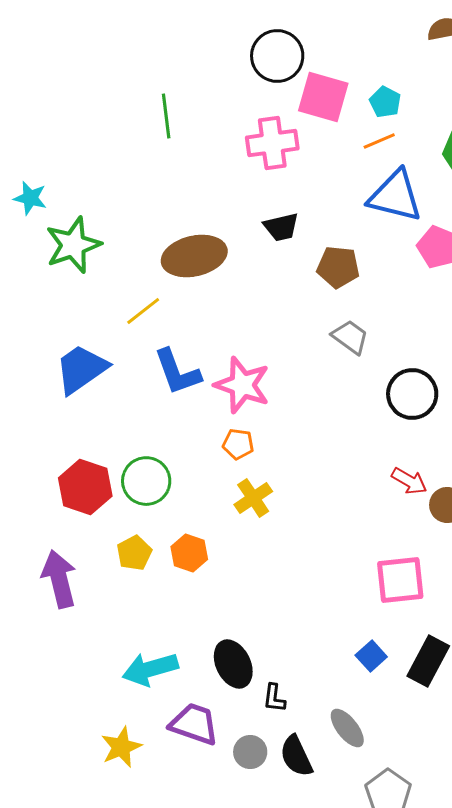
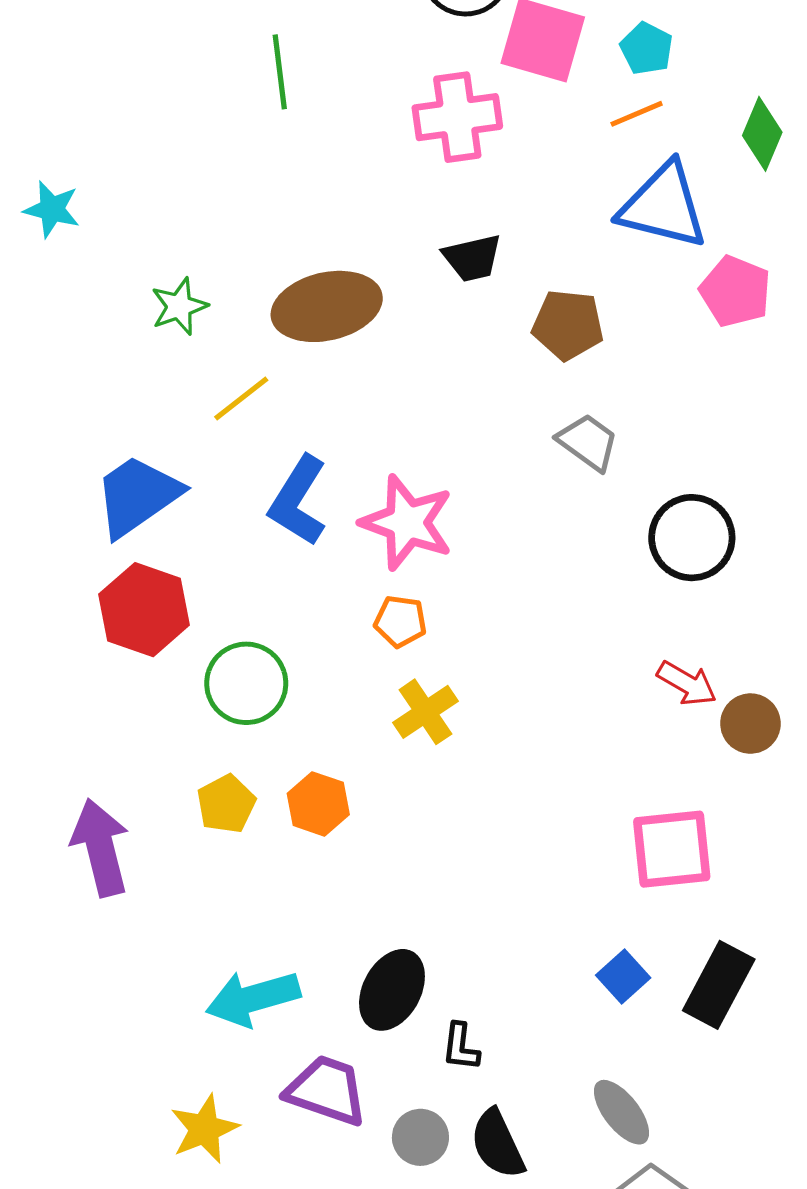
green star: (73, 245) -> (179, 306), moved, size x0.6
blue L-shape: (177, 372) -> (298, 501), turned 52
red hexagon: (85, 487) -> (144, 610), moved
black ellipse: (233, 664) -> (392, 990), turned 54
gray ellipse: (347, 728) -> (621, 1112), moved

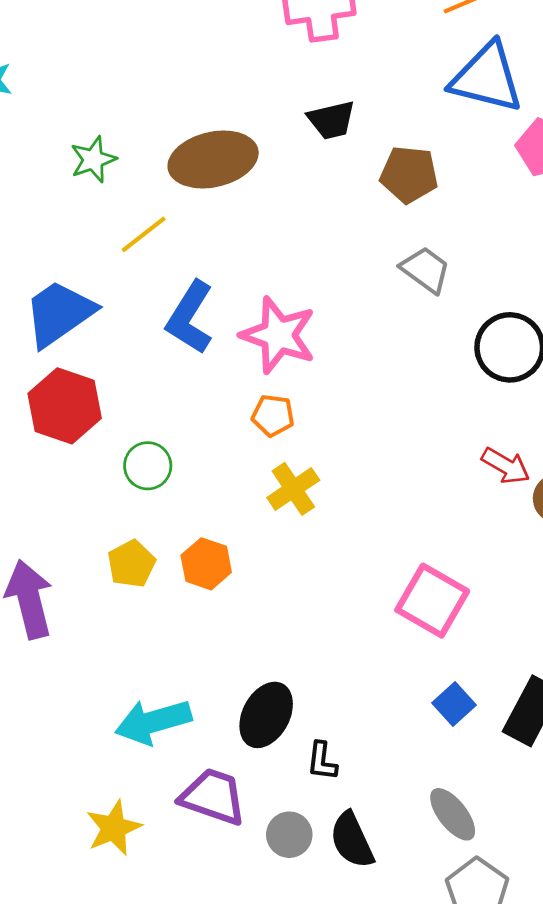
green circle: (246, 683) -> (148, 466), size x0.7
pink square: (672, 849) -> (432, 601), moved, turned 36

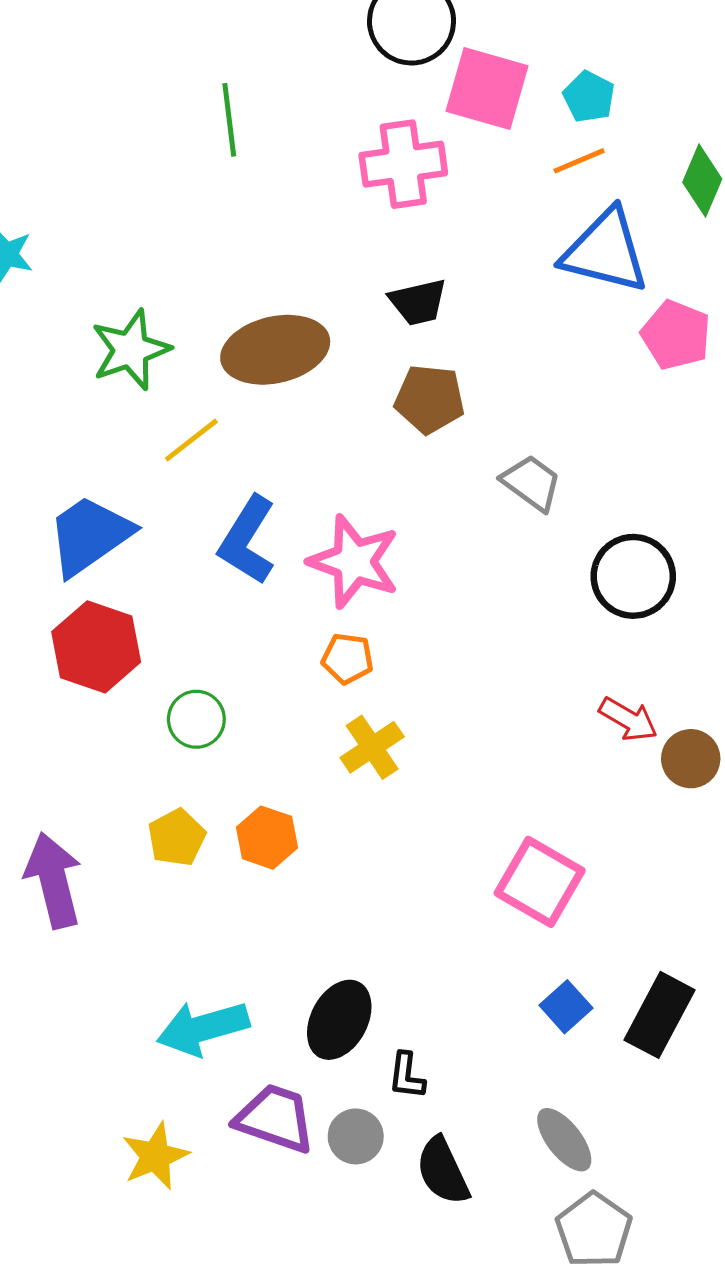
green star: (93, 159) -> (131, 350), size x1.4
brown pentagon: (409, 174) -> (430, 399), moved
gray circle: (289, 835) -> (356, 1136), moved

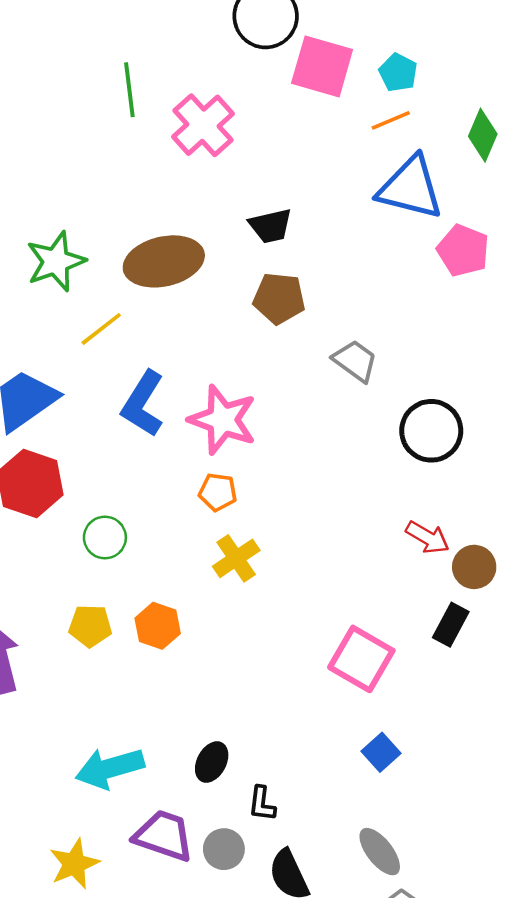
pink cross: (403, 164) -> (203, 125), moved, turned -34
yellow pentagon: (177, 838) -> (90, 626), turned 30
black rectangle: (660, 1015) -> (451, 625), moved, size x0.7
black ellipse: (339, 1020) -> (212, 762), size x0.7

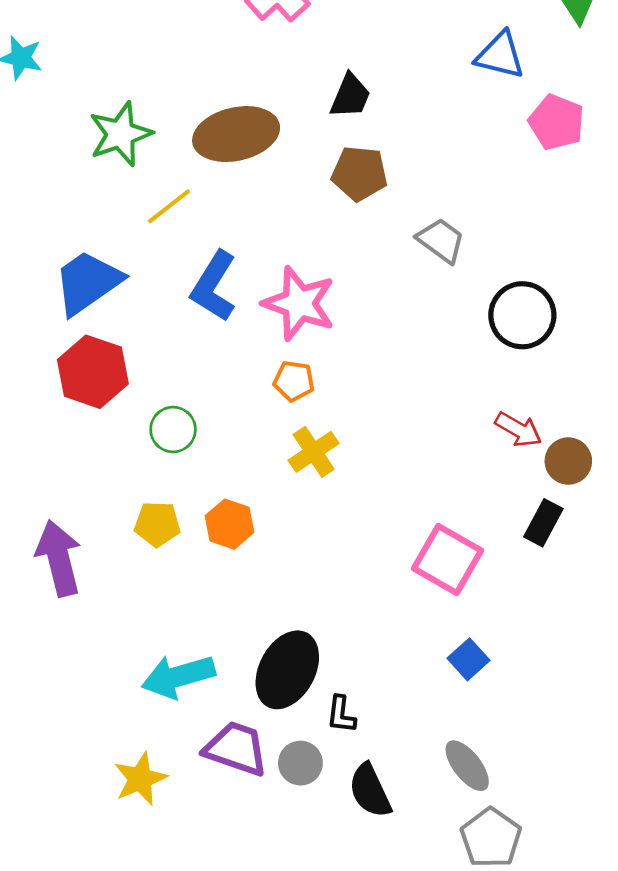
blue triangle: (410, 188) -> (500, 55), size x0.7
black trapezoid: (271, 226) -> (350, 96), turned -54
black ellipse: (212, 762) -> (287, 670), size x1.8

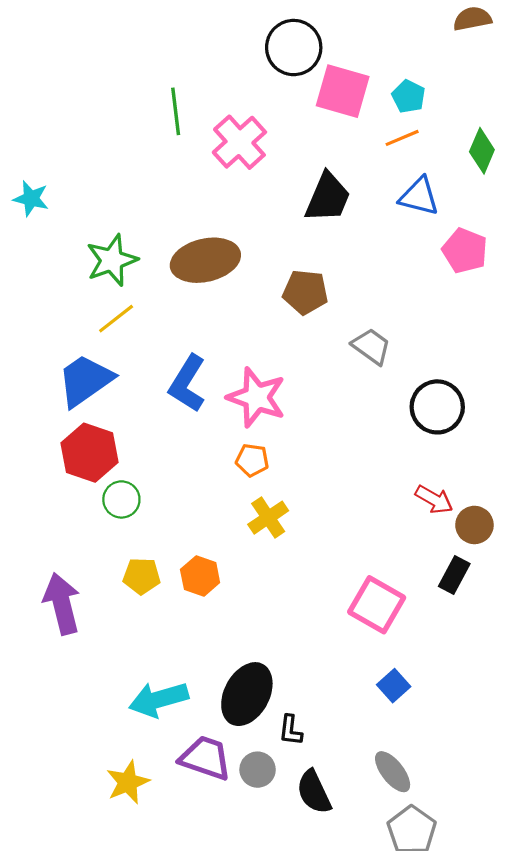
black trapezoid: (350, 96) -> (328, 197), moved, size x1.4
yellow line: (169, 206) -> (116, 319), moved
green circle: (173, 429) -> (121, 499), moved

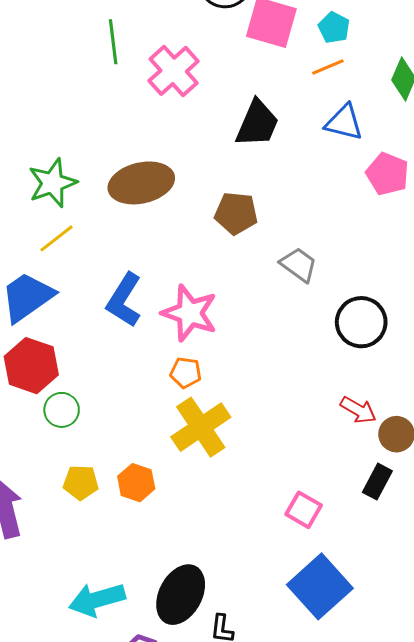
yellow cross: (268, 518) -> (201, 427), size x1.5
pink square: (377, 605) -> (304, 510), size x0.7
blue square: (394, 686) -> (320, 586), size x2.0

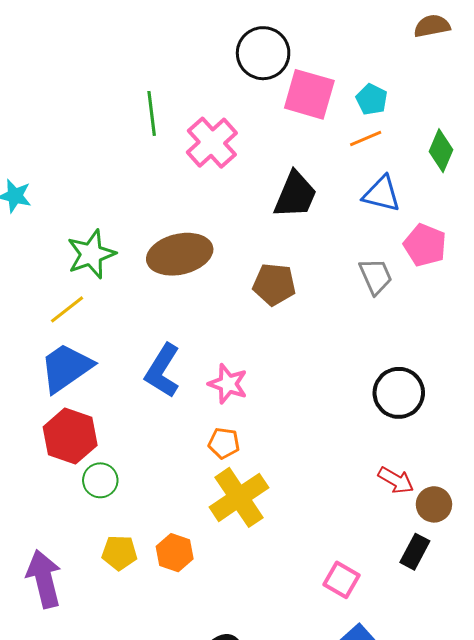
yellow line: (57, 238) -> (67, 309), moved
gray trapezoid: (299, 265) -> (376, 276), moved, turned 30
pink star: (190, 313) -> (228, 384), size x0.7

